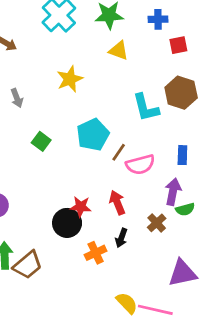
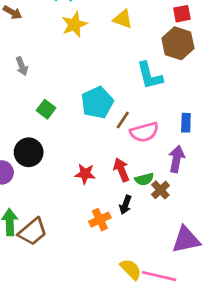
yellow star: (70, 79) -> (74, 24), moved
brown hexagon: (181, 93) -> (178, 43), moved
green semicircle: (185, 209) -> (144, 179), moved
black circle: (67, 223) -> (29, 152), moved

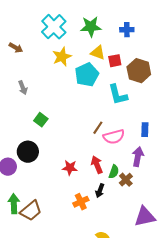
red square: (182, 14) -> (115, 61), moved
cyan pentagon: (97, 102) -> (87, 75), moved
green semicircle: (144, 179) -> (114, 172), turned -56

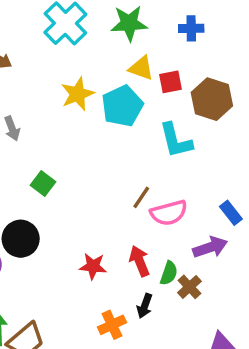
yellow star: (62, 57) -> (77, 94), moved
blue rectangle: (145, 130) -> (231, 213), moved, turned -40
purple arrow: (138, 157) -> (210, 247), turned 60

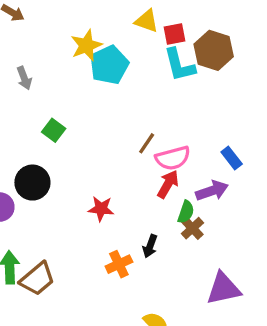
cyan pentagon: (122, 106) -> (109, 65), moved
cyan L-shape: (176, 140) -> (179, 65), moved
red arrow: (140, 261) -> (168, 184), moved, turned 52
green semicircle: (169, 273) -> (186, 212), moved

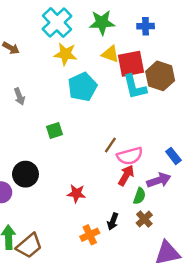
red square: (174, 34) -> (131, 64), size x1.6
yellow star: (86, 45) -> (65, 54), moved, turned 30
green square: (54, 130) -> (55, 130), moved, turned 35
brown cross: (192, 228) -> (144, 219), moved

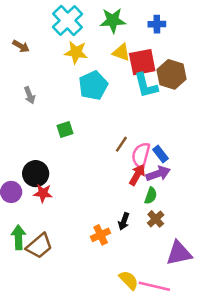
pink semicircle: (130, 156) -> (141, 155), turned 120
blue rectangle: (173, 156) -> (161, 154), moved
purple arrow: (159, 180) -> (158, 174), moved
red star: (76, 194) -> (43, 193), moved

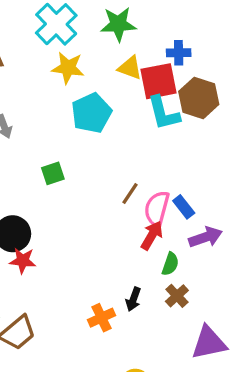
blue cross: (157, 24) -> (179, 53), moved
purple arrow: (158, 174) -> (205, 237), moved

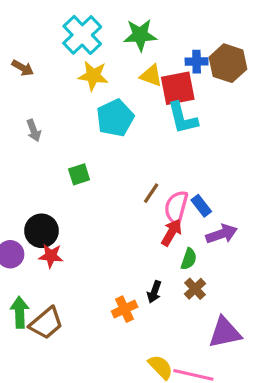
brown hexagon: (199, 98) -> (228, 63), moved

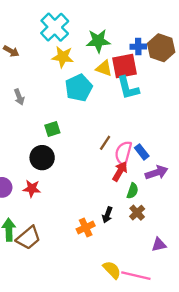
green star: (140, 35) -> (98, 41), moved
yellow triangle: (151, 76) -> (104, 68), moved
black circle: (41, 231) -> (42, 158), moved
purple triangle: (225, 333) -> (159, 245), size x0.6

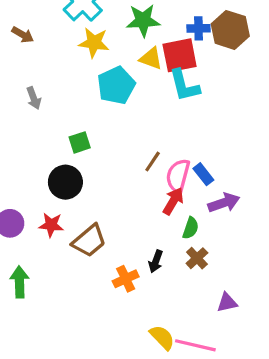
brown trapezoid: (28, 238) -> (89, 241), moved

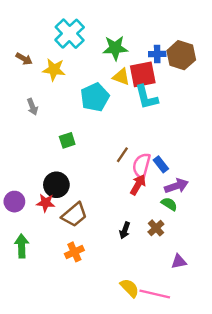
yellow star: (94, 43) -> (54, 70), moved
black circle: (65, 182) -> (56, 185), moved
green semicircle: (191, 228) -> (169, 204), moved, turned -77
orange cross: (126, 279) -> (74, 252), moved

